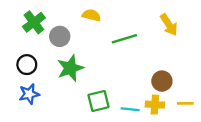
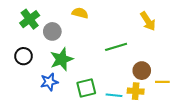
green line: (124, 39) -> (116, 47), moved
blue star: (29, 94) -> (49, 82), moved
yellow line: (185, 103) -> (162, 82), moved

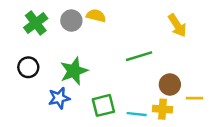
gray circle: (52, 31) -> (71, 21), moved

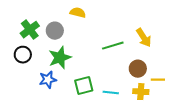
gray circle: (71, 21) -> (55, 31), moved
green cross: (36, 23) -> (30, 30), moved
yellow arrow: (177, 25) -> (144, 38), moved
yellow cross: (162, 109) -> (141, 92), moved

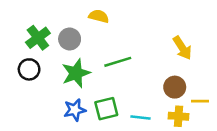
green line: (113, 46) -> (118, 62), moved
blue star: (48, 80) -> (75, 110), moved

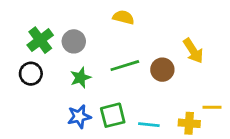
yellow semicircle: (99, 16) -> (123, 17), moved
green star: (76, 73) -> (80, 78), size x0.7
brown circle: (175, 87) -> (162, 70), moved

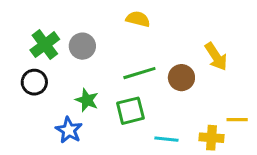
green star: (80, 78) -> (87, 100), moved, turned -30
green square: (113, 115) -> (130, 111), moved
blue star: (79, 117) -> (69, 130), moved, turned -30

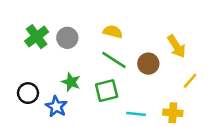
yellow semicircle: (138, 19) -> (113, 32), moved
green line: (139, 73) -> (114, 60), turned 50
black circle: (34, 82) -> (28, 93), moved
yellow line: (237, 120) -> (190, 81), moved, turned -49

